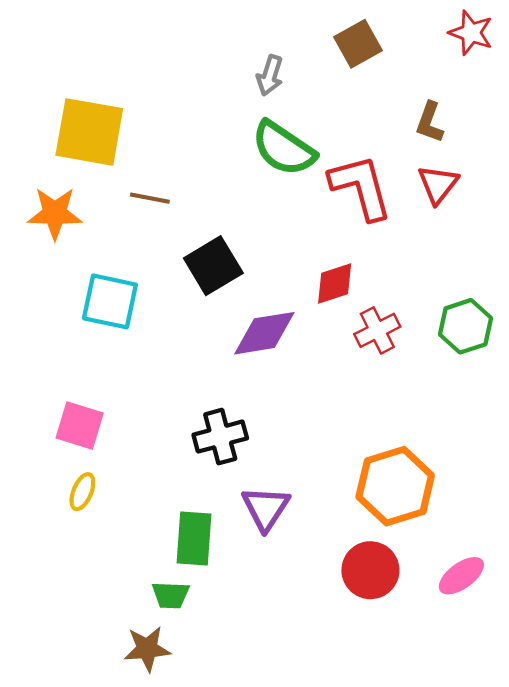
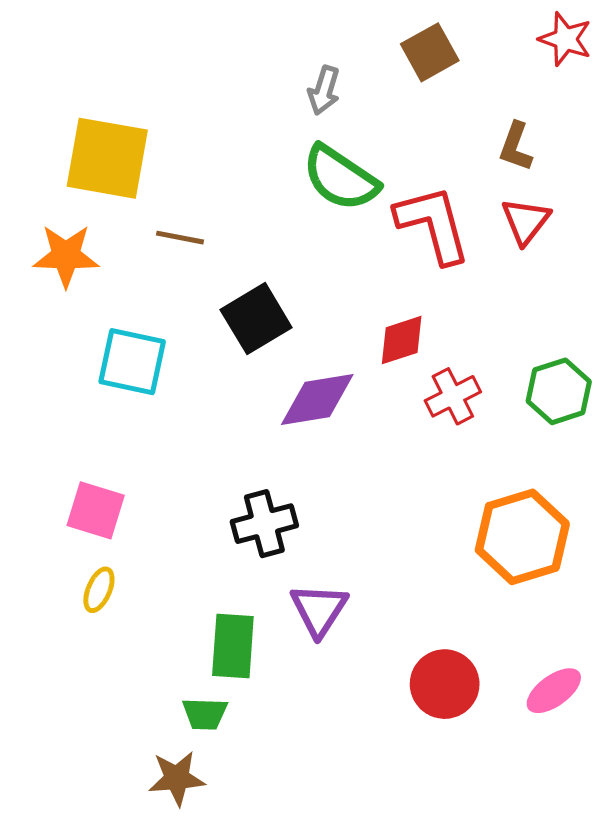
orange hexagon: (395, 486) -> (522, 537), moved

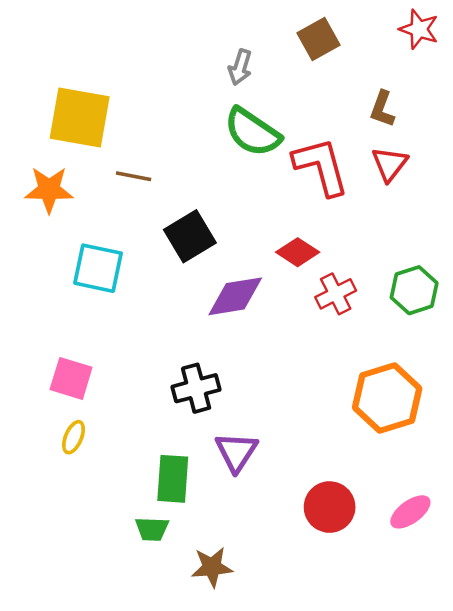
red diamond: (402, 340) -> (298, 252), turned 51
brown star: (177, 778) -> (212, 567), moved

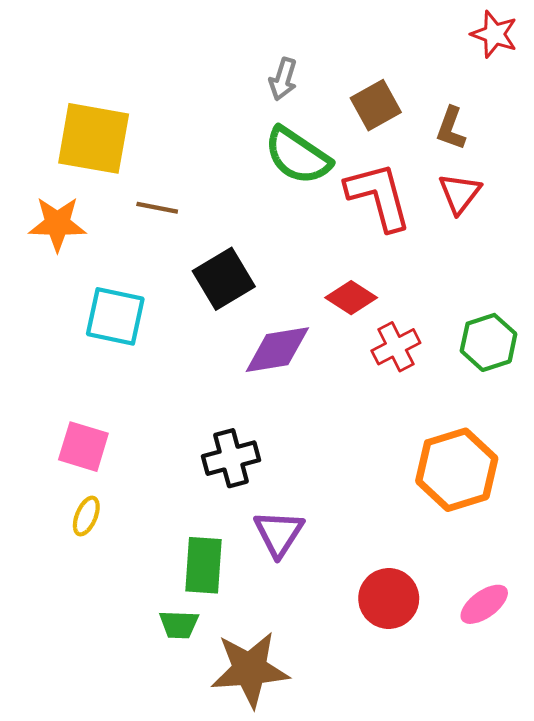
brown square: (319, 39) -> (376, 105), moved
brown star: (212, 567) -> (250, 669), size x1.6

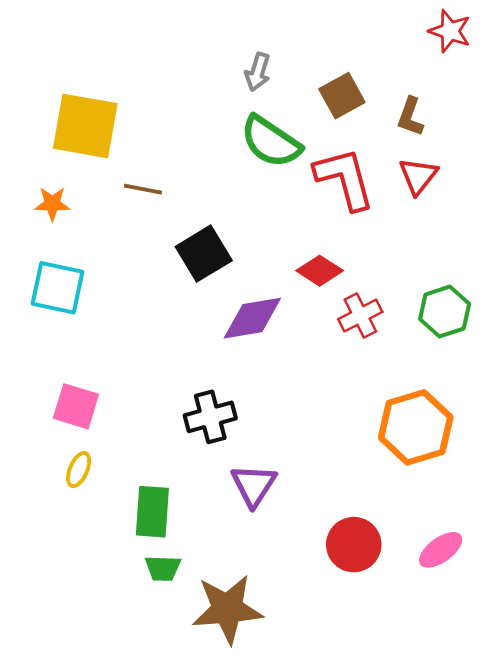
orange star: (57, 224) -> (52, 204), size x0.7
cyan square: (115, 316) -> (58, 288), moved
green rectangle: (204, 565) -> (152, 512), moved

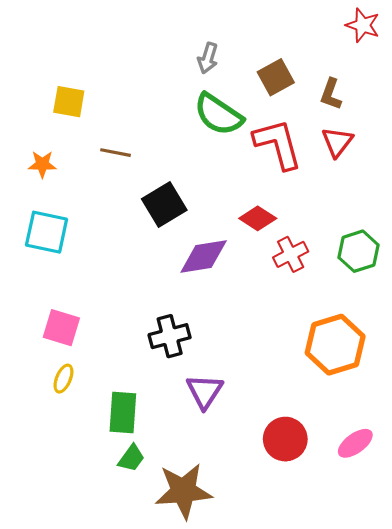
yellow square: (85, 126) -> (69, 102), size x0.6
green trapezoid: (163, 568) -> (131, 458), turned -56

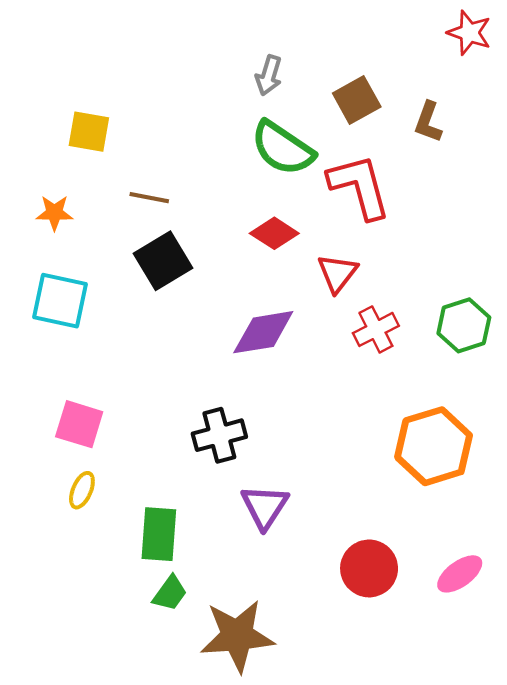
red triangle: (337, 142) -> (337, 273), moved
black square: (164, 205) -> (163, 261), moved
red diamond: (258, 218) -> (274, 233), moved

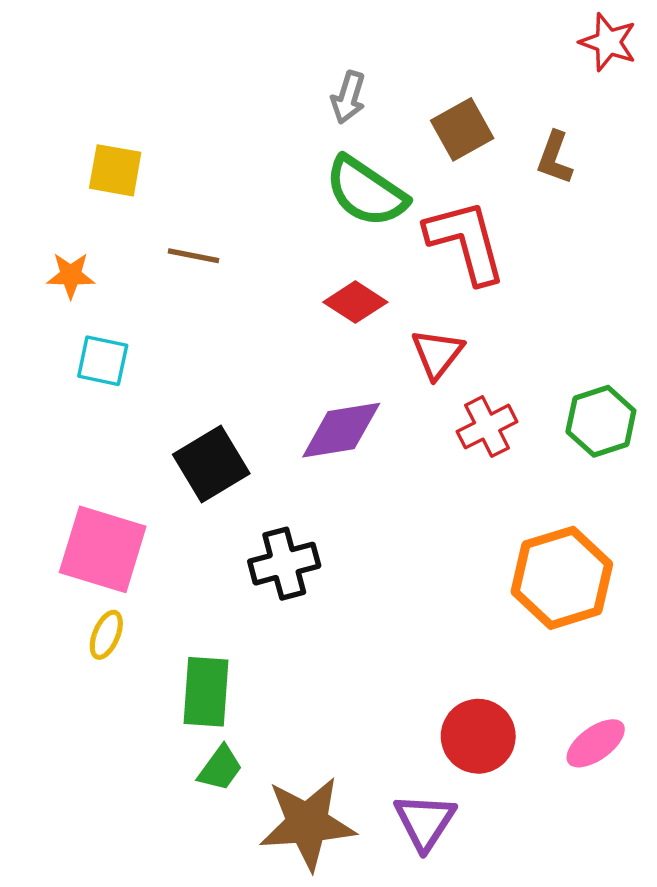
black square: (163, 261) -> (211, 464), moved
cyan square: (60, 301) -> (103, 361), moved, size x0.7
pink square: (79, 424) -> (103, 549), size x1.4
purple triangle: (265, 507) -> (425, 822), moved

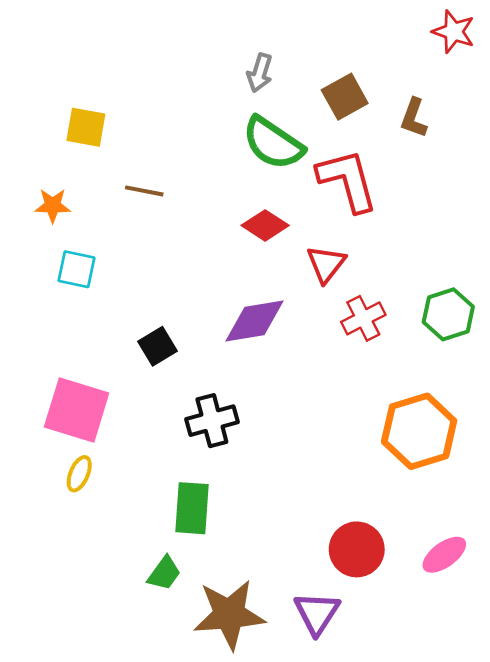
black square: (211, 464) -> (158, 346), size x0.7
green rectangle: (206, 692) -> (192, 508), moved

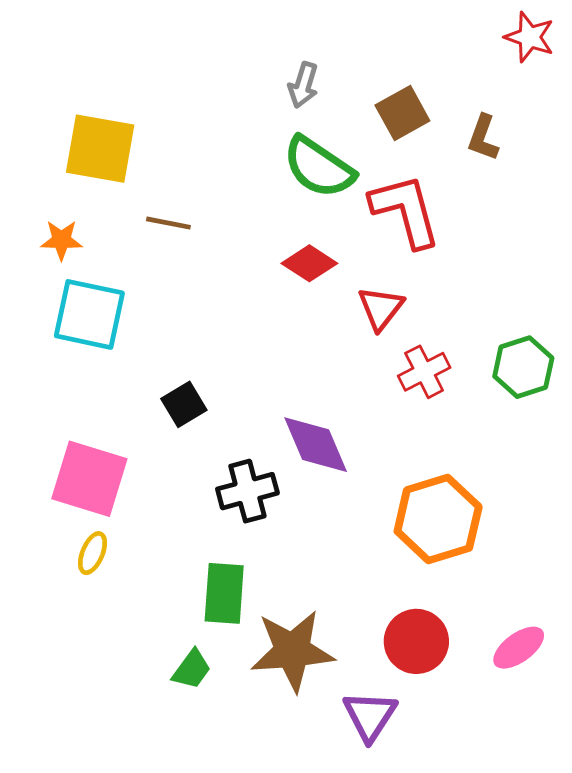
yellow square: (86, 127) -> (100, 149), size x1.5
cyan square: (77, 269) -> (89, 314), size x1.6
purple diamond: (254, 321) -> (316, 445), moved, turned 76
orange hexagon: (419, 431) -> (438, 519), moved
brown star: (229, 614) -> (292, 651), moved

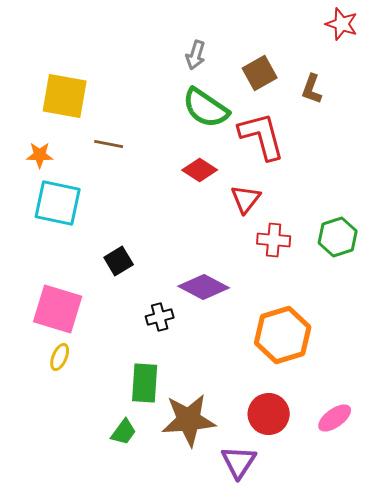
red cross: (424, 372) -> (274, 240), turned 32
purple diamond: (316, 445) -> (204, 287), turned -39
black cross: (247, 491) -> (160, 317), size x0.7

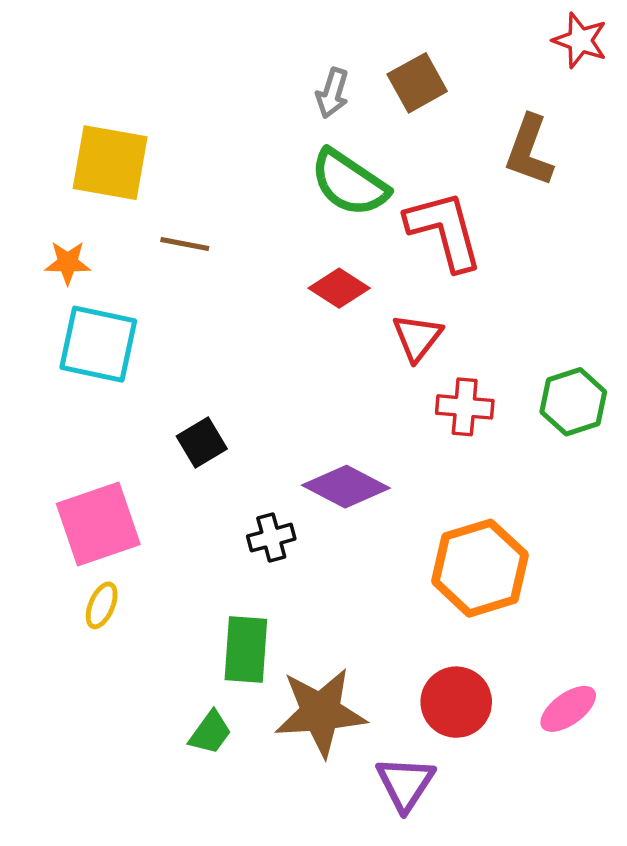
brown square: (260, 73) -> (417, 83), moved
brown L-shape: (312, 89) -> (529, 151), size x1.4
pink square: (58, 309) -> (98, 524), turned -36

